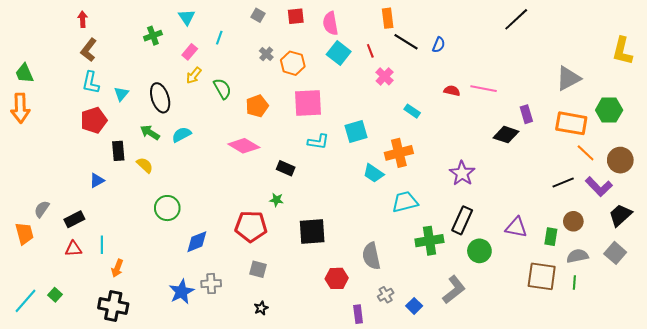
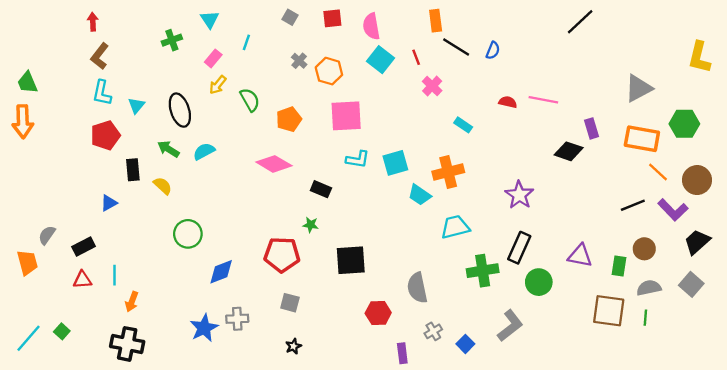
cyan square: (356, 131) -> (395, 163), moved

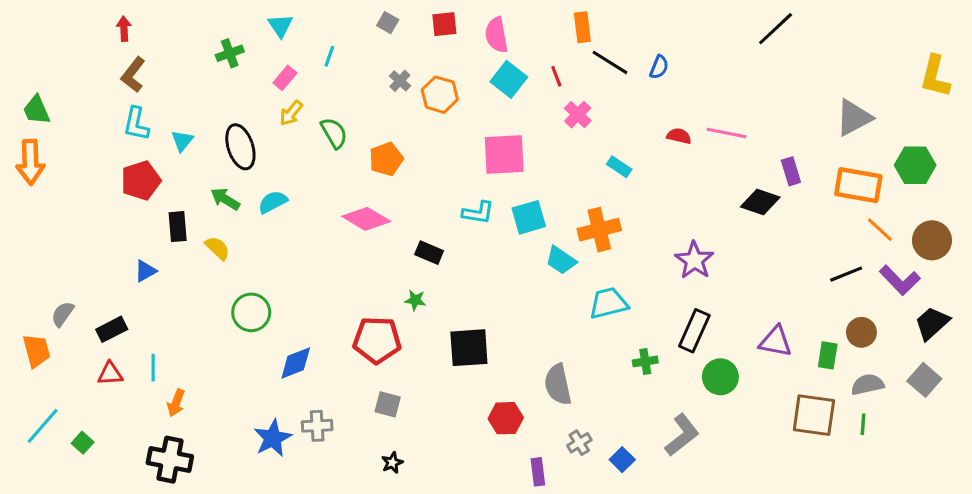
pink square: (346, 116) -> (504, 154), moved
green cross: (483, 271) -> (645, 361), size x0.6
cyan line: (29, 338) -> (43, 426), moved

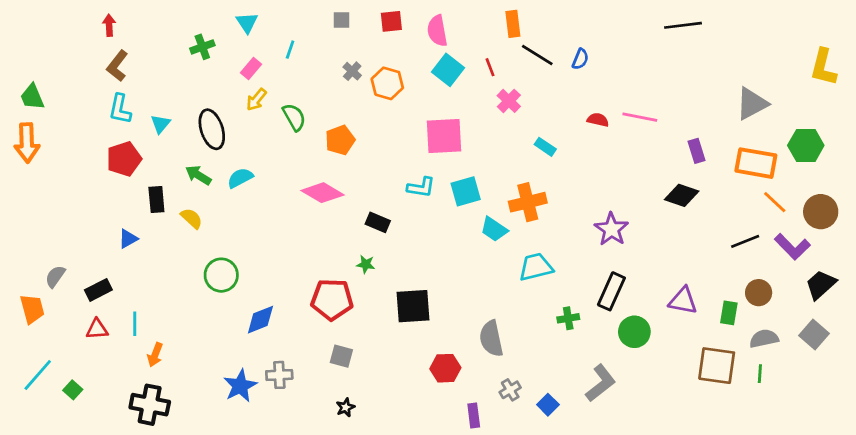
gray square: (388, 23) -> (341, 20), turned -30
black line: (776, 29) -> (683, 25), turned 36
black diamond: (760, 202) -> (682, 195), moved

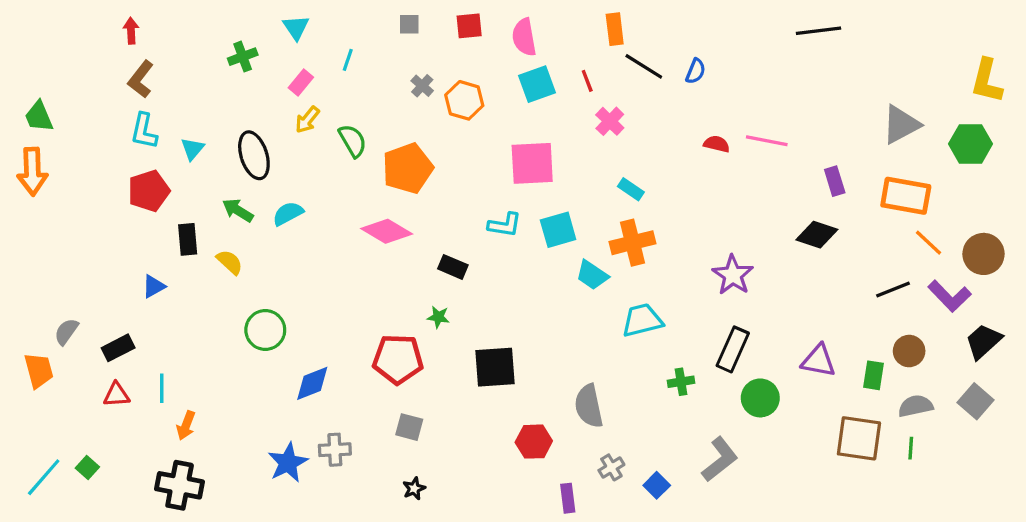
cyan square: (448, 70) -> (537, 84), turned 32
orange pentagon: (340, 140) -> (408, 168), size x1.4
green hexagon: (806, 145) -> (971, 144), moved
cyan rectangle: (545, 147) -> (631, 189), moved
cyan line: (38, 375) -> (44, 477), moved

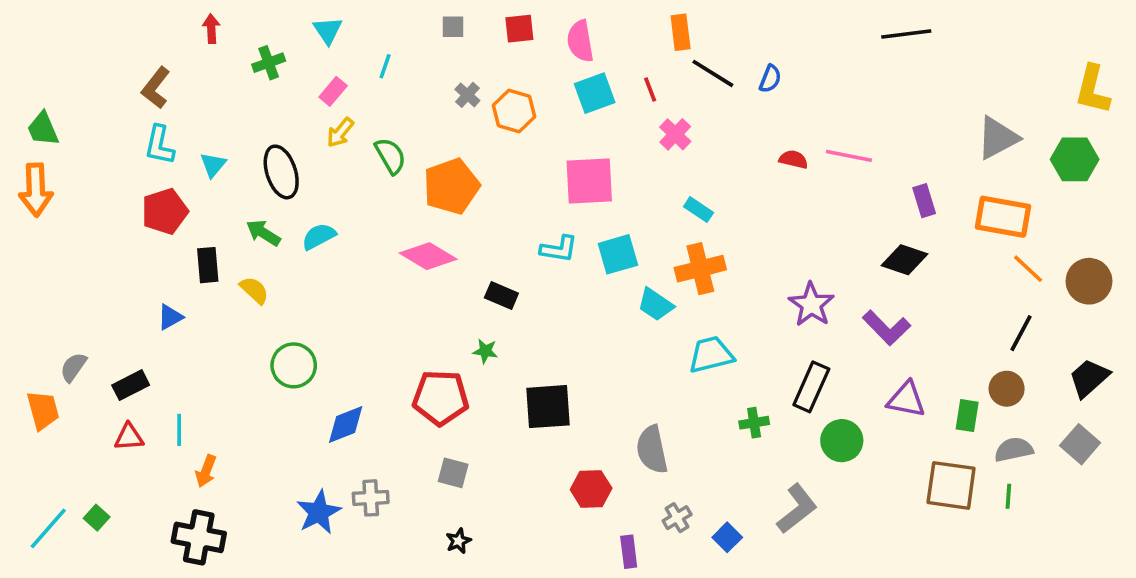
red arrow: (131, 31) -> (211, 29), moved
black line: (893, 290) -> (1021, 333), moved, turned -40
purple L-shape: (950, 296) -> (887, 328), moved

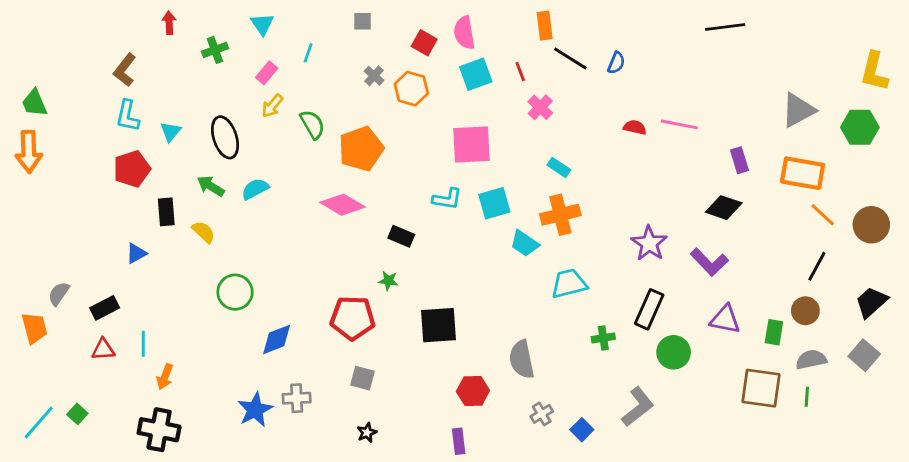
red square: (519, 29) -> (424, 43), moved, turned 35
purple rectangle: (629, 552) -> (459, 441), moved

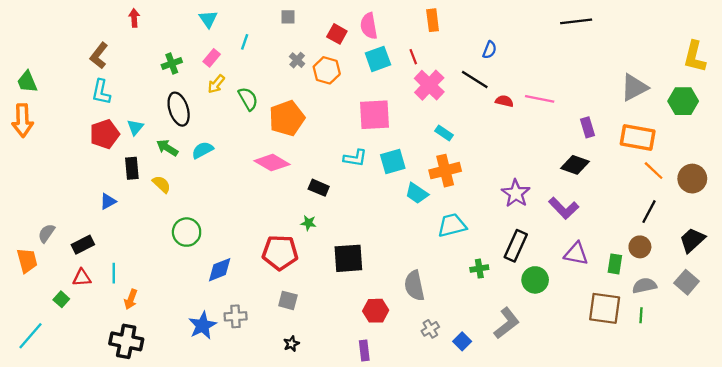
green cross: (215, 50) -> (172, 64), moved
black line: (570, 59) -> (475, 79), moved
pink cross: (540, 107) -> (429, 85), size x1.5
cyan triangle: (171, 132) -> (135, 127), moved
green square: (77, 414) -> (61, 299), moved

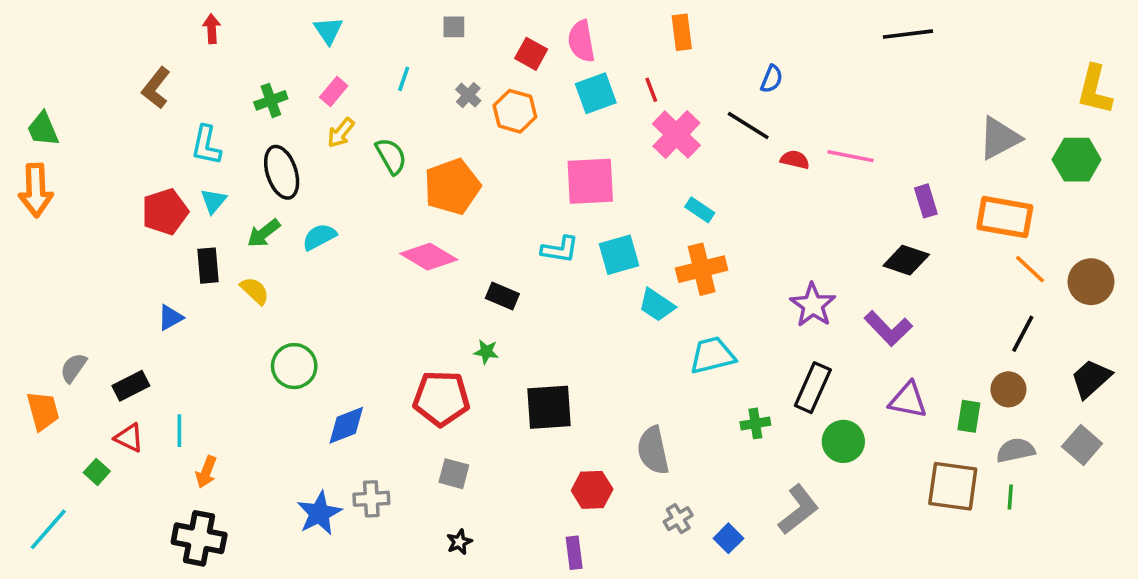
cyan line: (245, 42) -> (404, 79), moved
cyan L-shape: (101, 92) -> (206, 145), moved
green arrow: (167, 148) -> (264, 233), turned -70
red triangle: (82, 278) -> (129, 438), turned 30

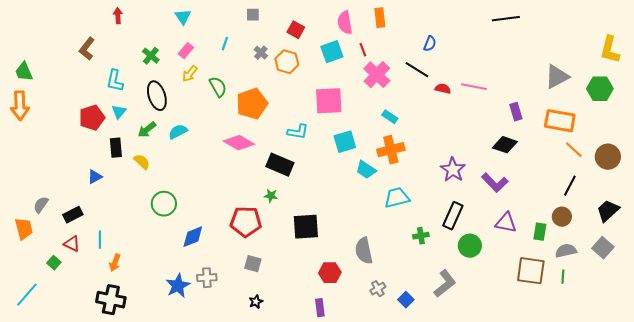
pink semicircle: (581, 41) -> (345, 23), moved
green cross: (271, 100) -> (151, 56), turned -30
cyan L-shape: (560, 249) -> (298, 132), moved
black rectangle: (502, 296) -> (280, 165), size x1.5

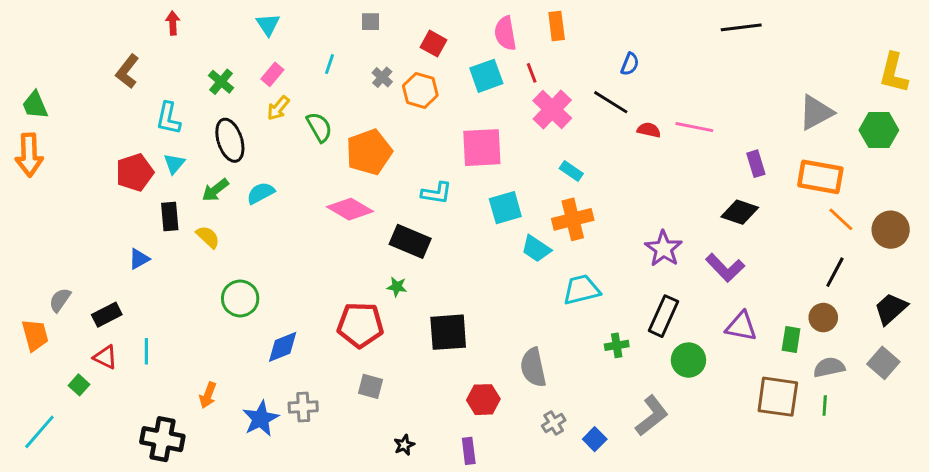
orange arrow: (115, 263) -> (208, 395), moved
black star: (256, 302) -> (404, 445), moved

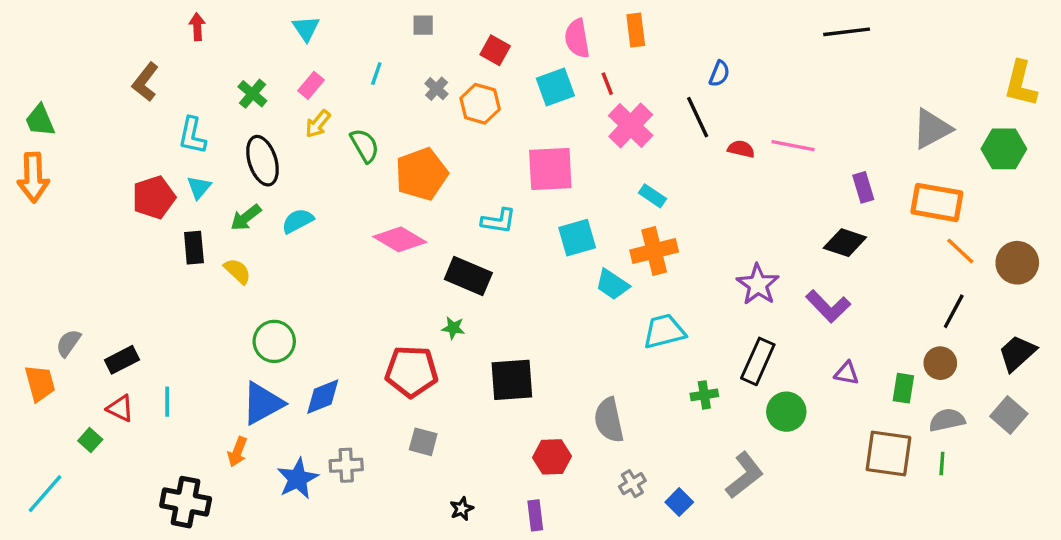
black line: (611, 102) -> (698, 117), turned 33
blue triangle: (139, 259) -> (263, 403), moved, size x1.8
purple triangle: (741, 326) -> (847, 373), size x0.7

